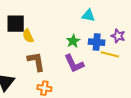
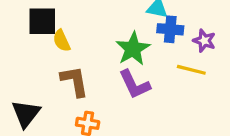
green star: (73, 41) -> (133, 49), size x1.5
blue cross: (97, 42) -> (170, 29), moved

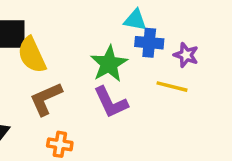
yellow semicircle: (62, 41) -> (32, 55), size x1.5
brown L-shape: (75, 81) -> (46, 99), turned -104

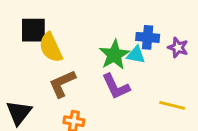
cyan triangle: (135, 20) -> (136, 55), moved
yellow line: (172, 87) -> (172, 105), moved

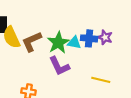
blue cross: (148, 37) -> (89, 38), moved
brown L-shape: (62, 84) -> (32, 42), moved

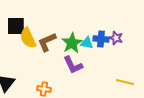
yellow line: (101, 80) -> (125, 82), moved

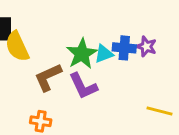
brown L-shape: (47, 42) -> (48, 77), moved
cyan triangle: (87, 43) -> (104, 54), turned -32

